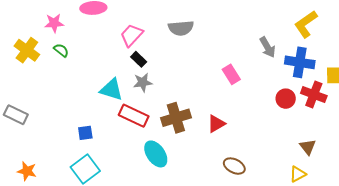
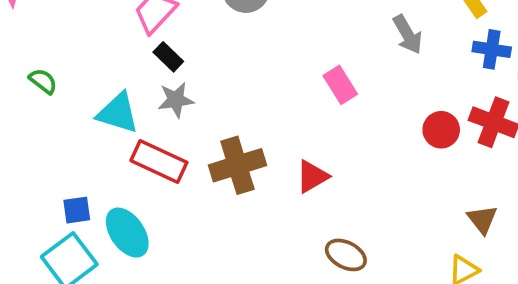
green semicircle: (61, 50) -> (43, 81), moved
blue cross: (300, 62) -> (492, 49), moved, size x0.7
blue square: (85, 133) -> (77, 210), moved
cyan ellipse: (156, 154) -> (127, 233), moved

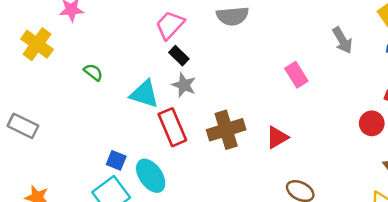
gray star: (176, 100) -> (184, 85), turned 30
red circle: (441, 130) -> (372, 123), moved
red rectangle: (159, 162) -> (172, 127), turned 42
blue square: (77, 210) -> (116, 160), turned 30

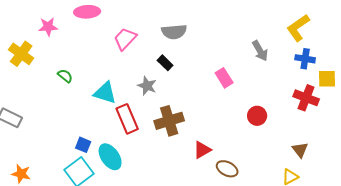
black rectangle: (179, 56) -> (165, 63), moved
gray star: (184, 85) -> (147, 86), moved
red circle: (372, 123) -> (257, 116), moved
red triangle: (277, 137) -> (202, 150), moved

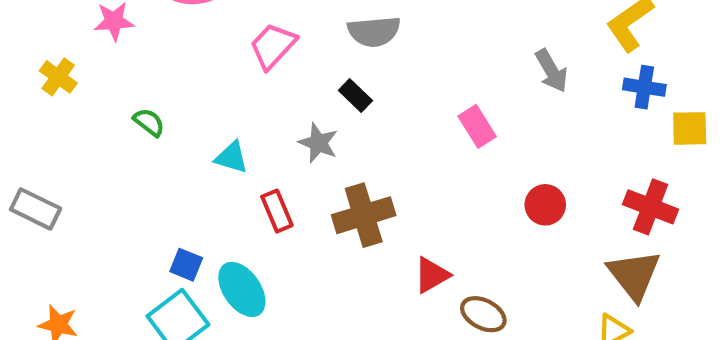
yellow cross: (21, 54) -> (58, 77), size x0.7
cyan triangle: (105, 93) -> (232, 157), size x0.7
red cross: (306, 98) -> (651, 207), moved
red rectangle: (127, 119) -> (277, 211), size x0.7
brown triangle: (300, 150) -> (634, 275), size x1.6

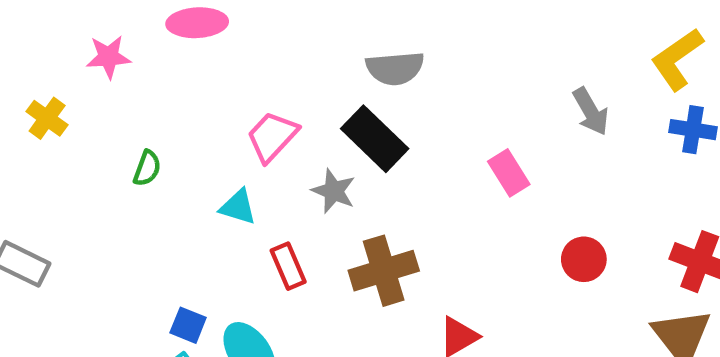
pink trapezoid: (273, 46) -> (272, 136), moved
black rectangle: (355, 95) -> (375, 139), size x1.8
green semicircle: (149, 122) -> (147, 168), turned 72

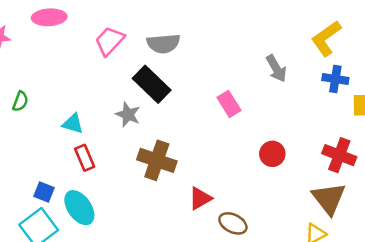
pink trapezoid: (272, 136) -> (110, 41), moved
red rectangle: (288, 266) -> (85, 158), moved
brown cross: (384, 271) -> (157, 160), turned 36

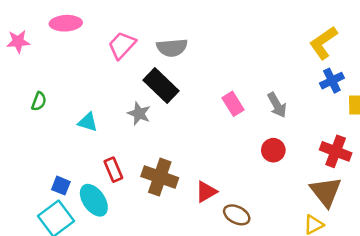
gray arrow: (276, 69) -> (277, 105), moved
blue cross: (335, 79) -> (332, 81), turned -35
red rectangle: (85, 158) -> (113, 170), moved
brown cross: (157, 160) -> (160, 177), moved

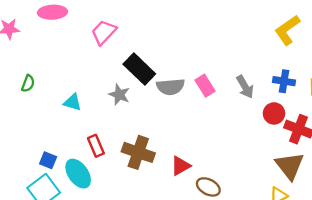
gray semicircle: (172, 48) -> (170, 87), moved
blue cross: (332, 81) -> (284, 81), moved, turned 35
red circle: (273, 150) -> (274, 113), moved

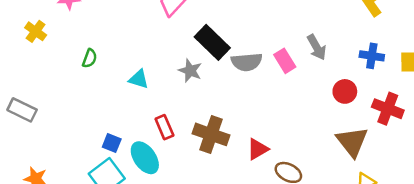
gray arrow: (245, 87) -> (317, 47), moved
red circle: (274, 113) -> (345, 91), moved
brown triangle: (290, 166) -> (352, 142), moved

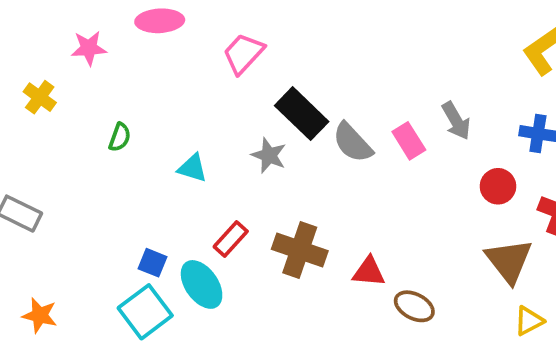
gray semicircle: (247, 62) -> (352, 143), turned 52
red rectangle: (164, 127) -> (231, 239), turned 65
red triangle: (258, 149) -> (369, 272), turned 35

